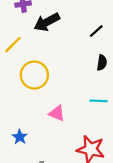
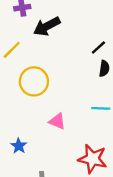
black line: (96, 31) -> (98, 47), moved

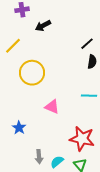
black arrow: (47, 26) -> (43, 26), size x0.7

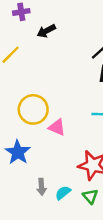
yellow circle: (32, 73) -> (33, 109), moved
blue star: (19, 128) -> (18, 152), size x1.5

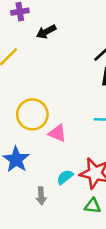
cyan semicircle: (63, 193) -> (65, 177), moved
green triangle: (90, 196) -> (93, 206), turned -42

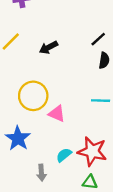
black arrow: (46, 32) -> (49, 47), moved

